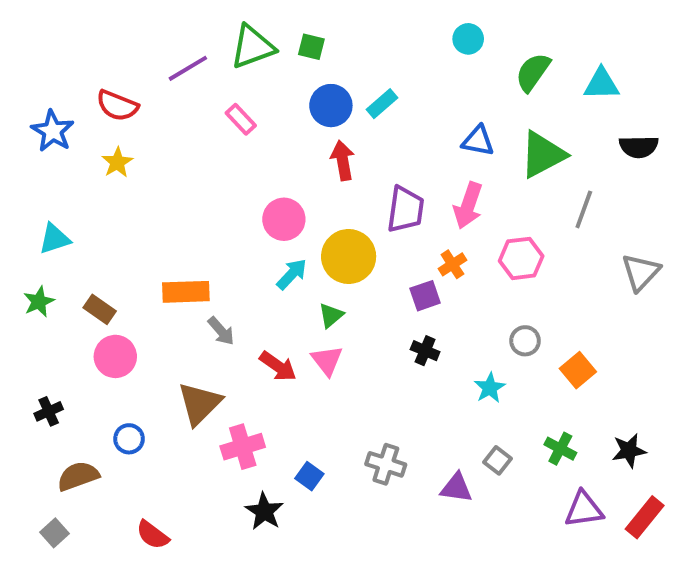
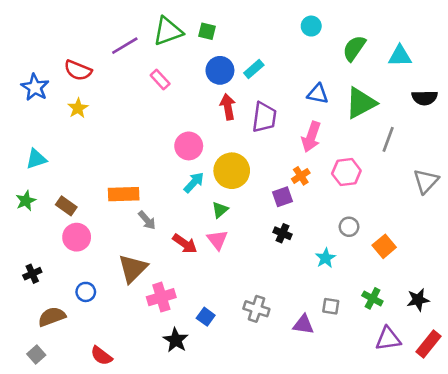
purple trapezoid: (405, 209) -> (264, 117), moved
gray square: (498, 460) -> (331, 306), turned -30

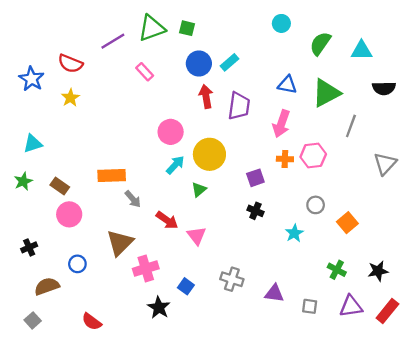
orange cross: (301, 176) -> (285, 159), moved, turned 35
pink triangle: (217, 240) -> (197, 236), moved
gray square: (331, 306) -> (310, 306), moved

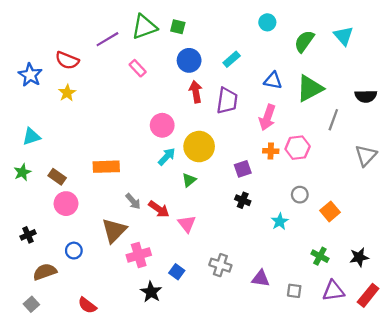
cyan triangle: (362, 51) -> (343, 36), moved, turned 50
cyan rectangle: (230, 62) -> (232, 59), moved
black semicircle: (384, 88) -> (366, 96), moved
gray arrow: (133, 199) -> (133, 201), moved

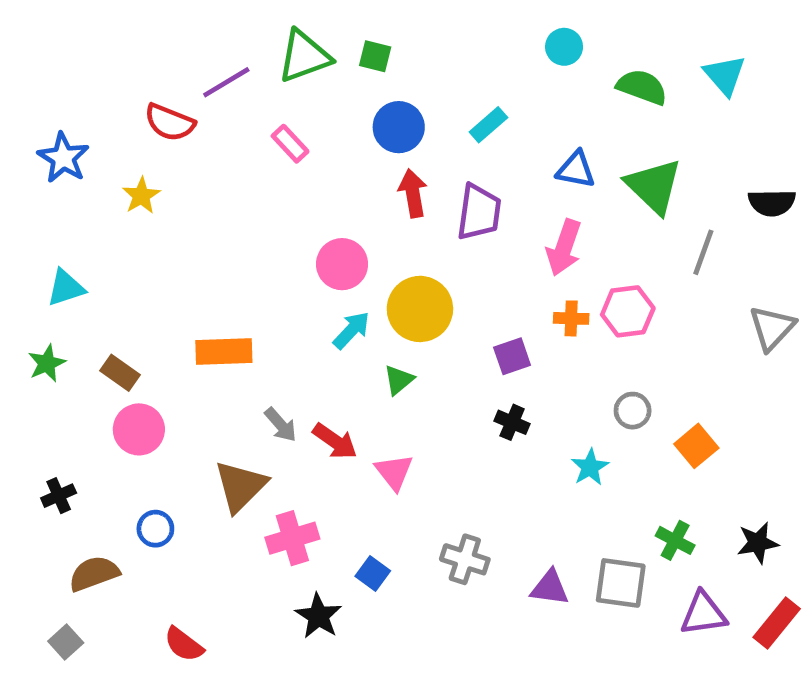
green semicircle: (304, 41) -> (642, 87), turned 75
red semicircle: (67, 60) -> (170, 122), moved
green triangle: (310, 88) -> (654, 186), turned -48
gray square: (294, 291) -> (621, 583), moved, size x1.6

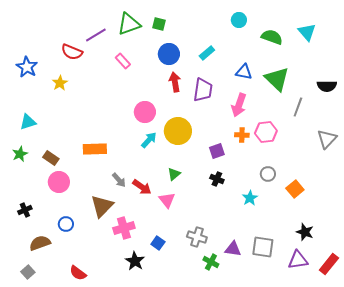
green triangle: (399, 380) -> (174, 174), moved
green cross: (675, 540) -> (211, 262), moved
black star: (758, 543) -> (305, 232), moved, turned 30

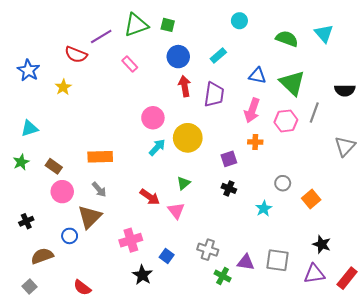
cyan circle: (239, 20) -> (239, 21), moved
pink hexagon: (266, 132) -> (286, 121), moved
gray arrow: (119, 180) -> (99, 190), moved
brown triangle: (102, 206) -> (90, 217), moved

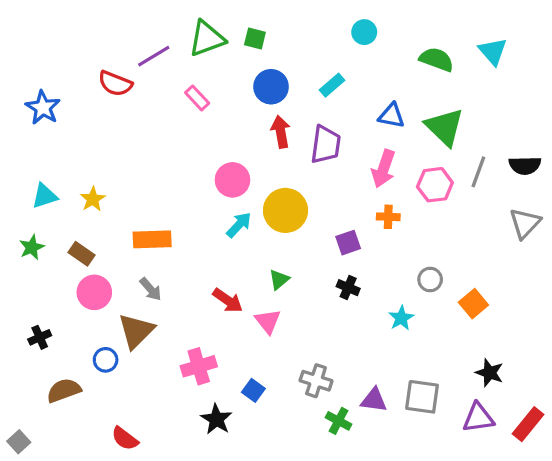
yellow star: (63, 87) -> (93, 199), moved
black semicircle: (345, 90) -> (525, 165), moved
gray square: (29, 287) -> (19, 442), moved

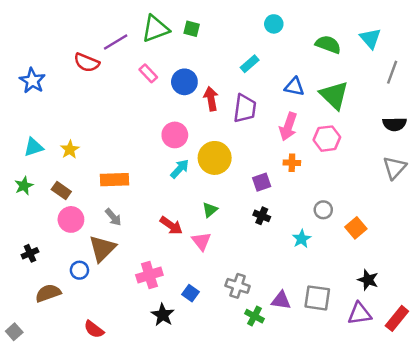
blue circle: (271, 87) -> (184, 82), moved
gray line: (478, 172) -> (392, 72), moved

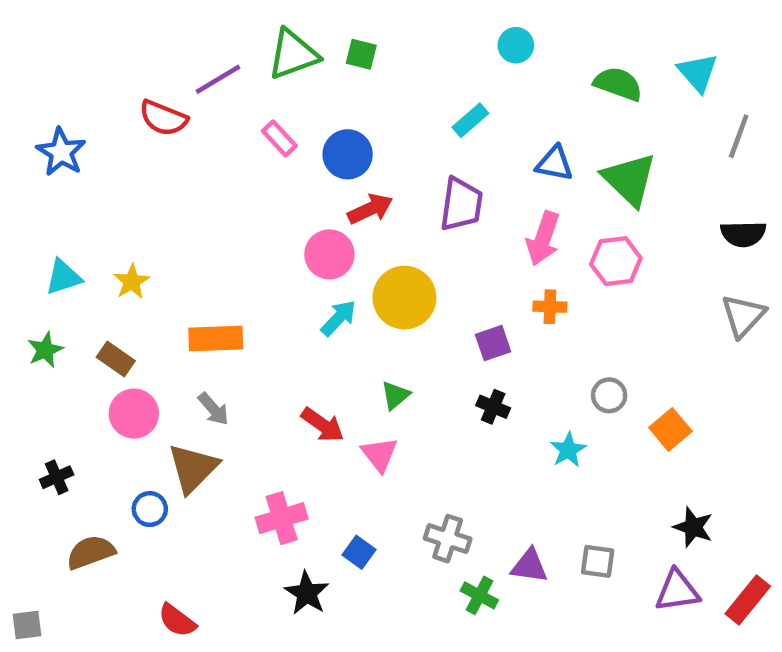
red arrow: (211, 99) -> (370, 209), moved, turned 75
gray square: (317, 298) -> (598, 561), size x0.7
gray square: (14, 332) -> (27, 625), turned 35

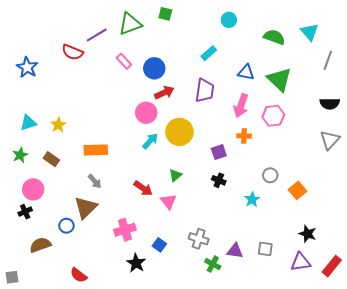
green square: (361, 54) -> (165, 14), moved
pink circle: (134, 414) -> (33, 189), moved

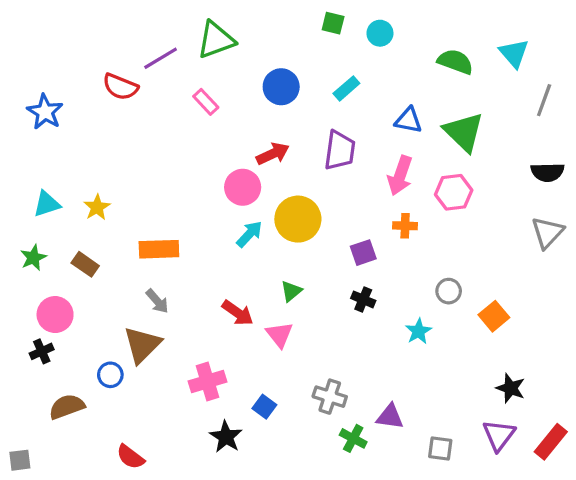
green square: (165, 14) -> (333, 23), moved
blue circle: (154, 68) -> (281, 87), moved
gray square: (265, 249) -> (440, 449), moved
purple triangle: (301, 262) -> (499, 435), turned -45

